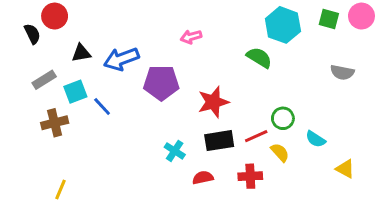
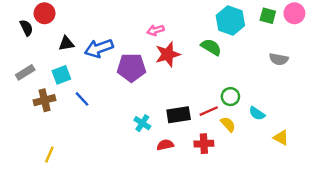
gray rectangle: (44, 80) -> (25, 72), moved
red star: (213, 102) -> (168, 54), moved
blue line: (102, 106) -> (82, 99), moved

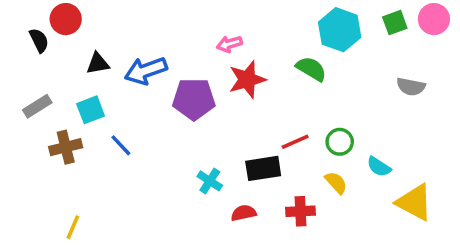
green square: (268, 16) -> (395, 23), turned -35
red line: (209, 111) -> (295, 142), moved
yellow triangle: (281, 138) -> (414, 202), size x1.6

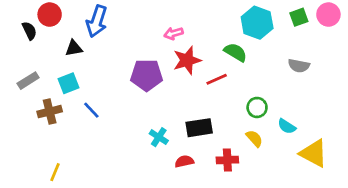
blue arrow: (146, 71) -> (97, 21), moved, turned -52
gray semicircle: (411, 87) -> (299, 66), moved
red line: (295, 142) -> (217, 79), moved

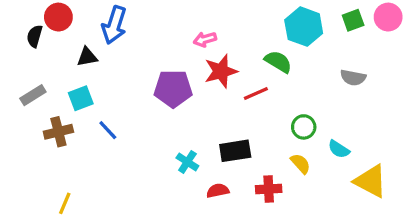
black semicircle: (29, 31) -> (35, 36), turned -138

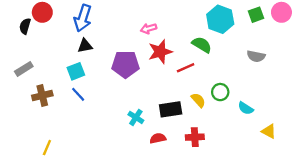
black triangle: (87, 57) -> (85, 46), moved
cyan square: (81, 98) -> (76, 71), moved
yellow semicircle: (301, 164) -> (198, 100), moved
yellow triangle: (371, 181) -> (269, 131), size x0.6

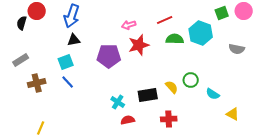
cyan hexagon: (220, 19) -> (201, 33), moved
green semicircle: (202, 45) -> (175, 39), turned -30
gray semicircle: (256, 56) -> (237, 49), moved
red line: (186, 68) -> (165, 20), moved
red semicircle: (158, 138) -> (128, 120), moved

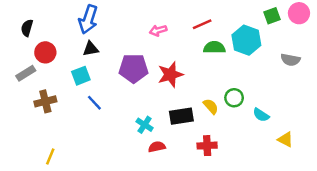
red circle: (37, 11) -> (45, 52), moved
red star: (139, 45) -> (170, 74), moved
blue line: (68, 82) -> (94, 103), moved

